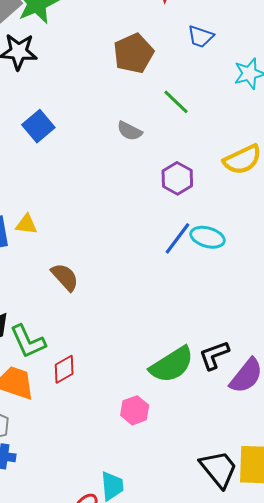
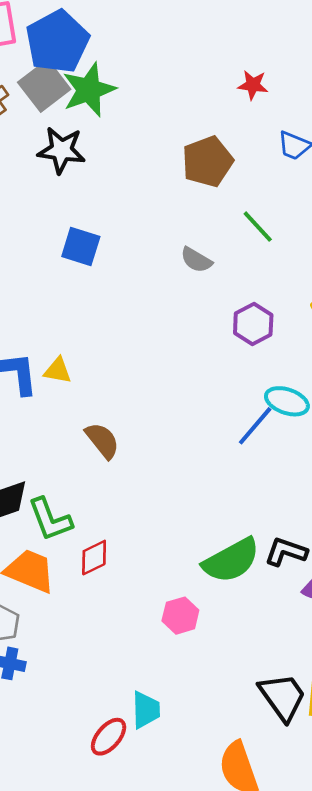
blue square: (38, 126) -> (81, 246), turned -36
blue line: (178, 238) -> (255, 426), moved
black L-shape: (214, 355) -> (286, 552), turned 36

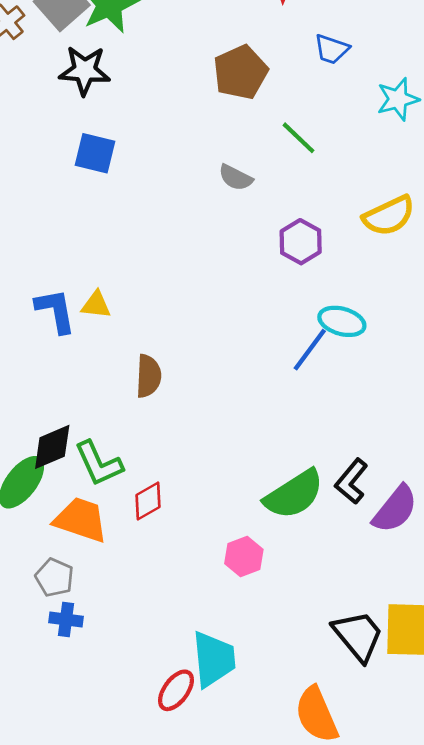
blue square: (81, 246) -> (95, 153), moved
brown semicircle: (102, 441) -> (149, 376), turned 45
black L-shape: (286, 552) -> (351, 481), turned -66
cyan trapezoid: (146, 710) -> (214, 659), size x1.4

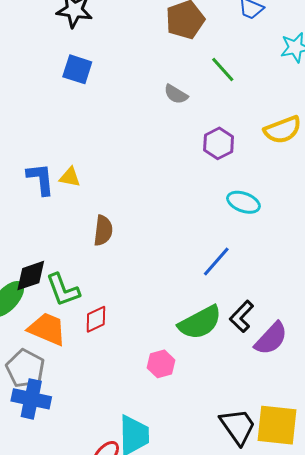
blue line: (310, 350) -> (216, 262), moved
gray pentagon: (54, 577) -> (25, 368), size x1.4
blue cross: (66, 619) -> (31, 399), size x1.6

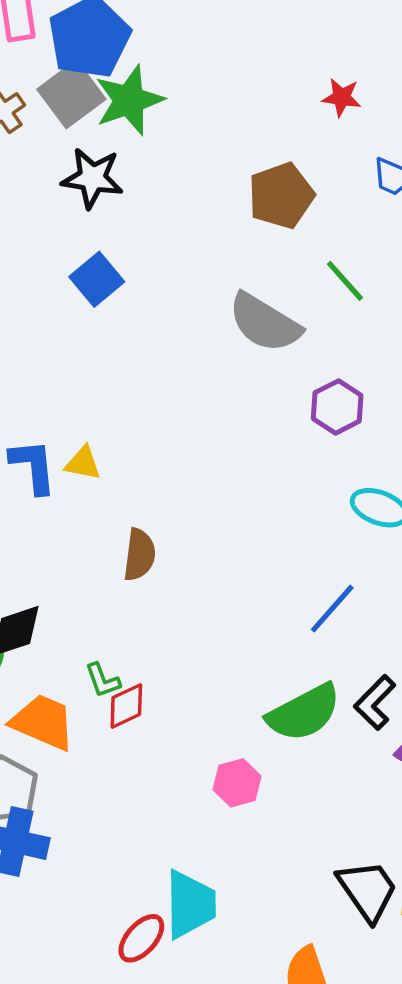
blue square: (77, 69) -> (97, 279), turned 32
gray semicircle: (176, 94) -> (265, 323), size x1.8
green L-shape: (63, 290) -> (103, 680), moved, size x0.6

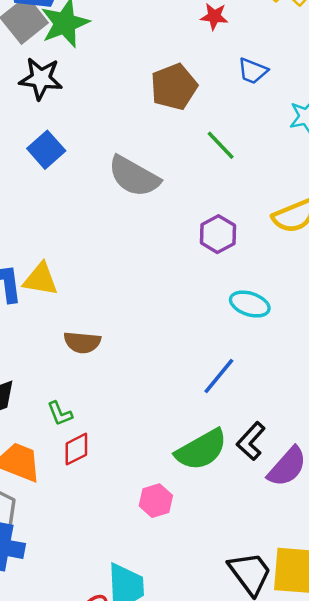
gray semicircle: (265, 323) -> (134, 176), moved
yellow triangle: (83, 463) -> (40, 279), size x1.4
brown semicircle: (139, 555) -> (82, 342), turned 90
green L-shape: (103, 680) -> (60, 414), moved

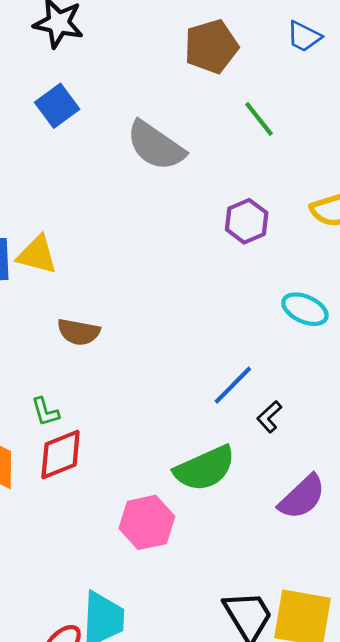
cyan ellipse: (250, 304) -> (305, 309), moved
black L-shape: (251, 441) -> (269, 417), moved, size x0.7
red diamond: (76, 449) -> (61, 455), size x1.4
pink hexagon: (156, 501) -> (147, 522), size x1.4

